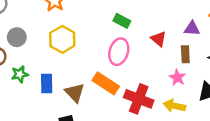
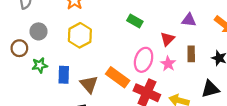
purple triangle: (192, 29) -> (189, 20), moved
red triangle: (158, 39) -> (167, 39), turned 32
pink ellipse: (119, 52) -> (144, 60), moved
pink star: (177, 78) -> (168, 64), moved

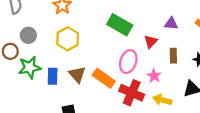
green rectangle: (135, 21) -> (120, 25), size x1.6
pink star: (168, 64) -> (154, 76), moved
green star: (40, 65) -> (30, 67), size x1.5
brown triangle: (89, 84) -> (77, 75), moved

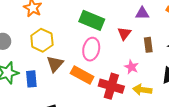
pink ellipse: (128, 62) -> (91, 49), moved
brown triangle: (77, 75) -> (55, 64), moved, turned 30

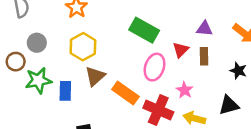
brown rectangle: (148, 45) -> (204, 56), moved
pink ellipse: (91, 49) -> (155, 67), moved

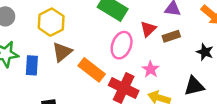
brown rectangle: (204, 56) -> (171, 36), turned 70

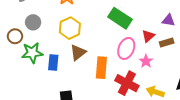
pink star: (151, 69) -> (146, 61), moved
orange rectangle: (92, 70) -> (101, 68), turned 55

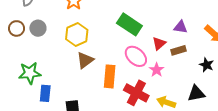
brown circle: (15, 36) -> (17, 28), moved
pink ellipse: (126, 48) -> (136, 56), turned -70
green star: (32, 53) -> (30, 73), moved
blue rectangle: (53, 63) -> (45, 93), moved

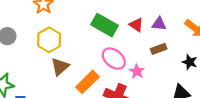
red triangle: (159, 43) -> (136, 25), moved, turned -40
orange rectangle: (110, 76) -> (87, 82), turned 45

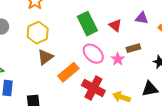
purple triangle: (159, 24) -> (142, 18), moved
green rectangle: (105, 25) -> (87, 24), turned 30
pink star: (137, 71) -> (118, 59), moved

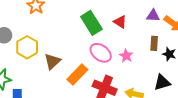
purple triangle: (142, 18) -> (153, 16), moved
yellow hexagon: (38, 33) -> (27, 47), moved
brown rectangle: (133, 48) -> (154, 43), moved, turned -64

